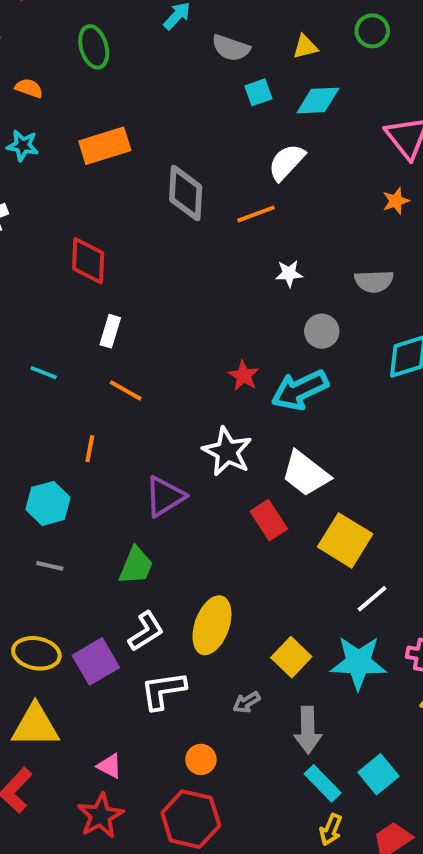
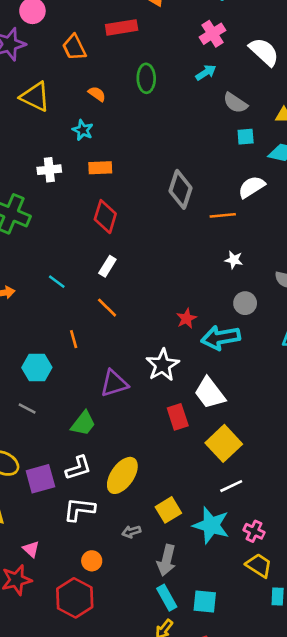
orange rectangle: (105, 146) -> (100, 168), moved, size x0.7
orange line: (90, 449) -> (74, 339), turned -42
cyan square: (379, 774) -> (205, 601), turned 30

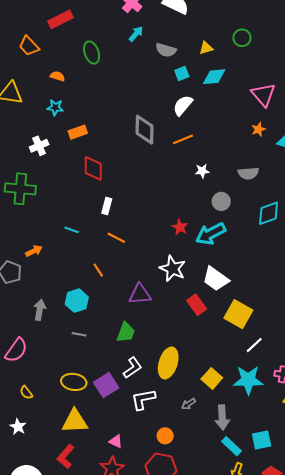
white semicircle: (252, 187) -> (183, 105), moved
purple triangle: (114, 383) -> (140, 294), turned 30

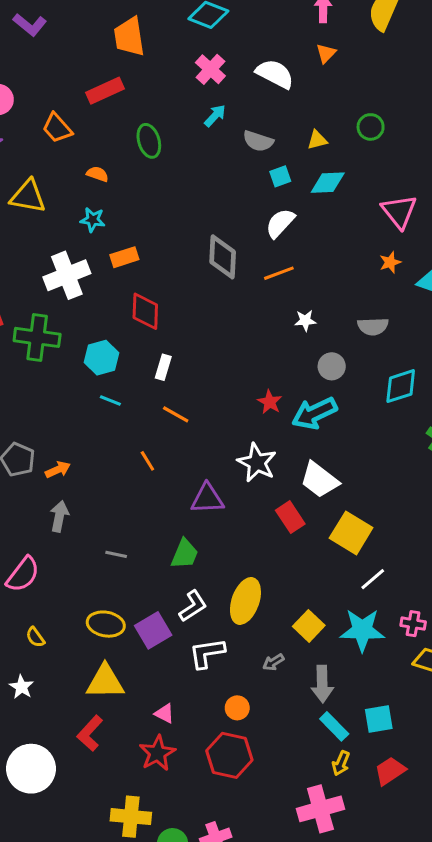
white cross: (39, 146) -> (67, 275), size x1.6
orange arrow: (34, 251) -> (58, 470), moved
cyan hexagon: (77, 301) -> (101, 358), moved

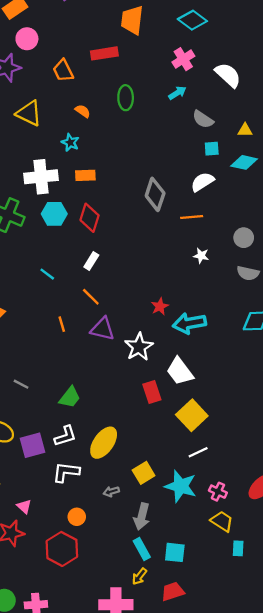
cyan hexagon: (101, 358) -> (54, 214), moved
gray circle: (332, 366) -> (244, 238), moved
purple triangle: (207, 499) -> (103, 329), moved

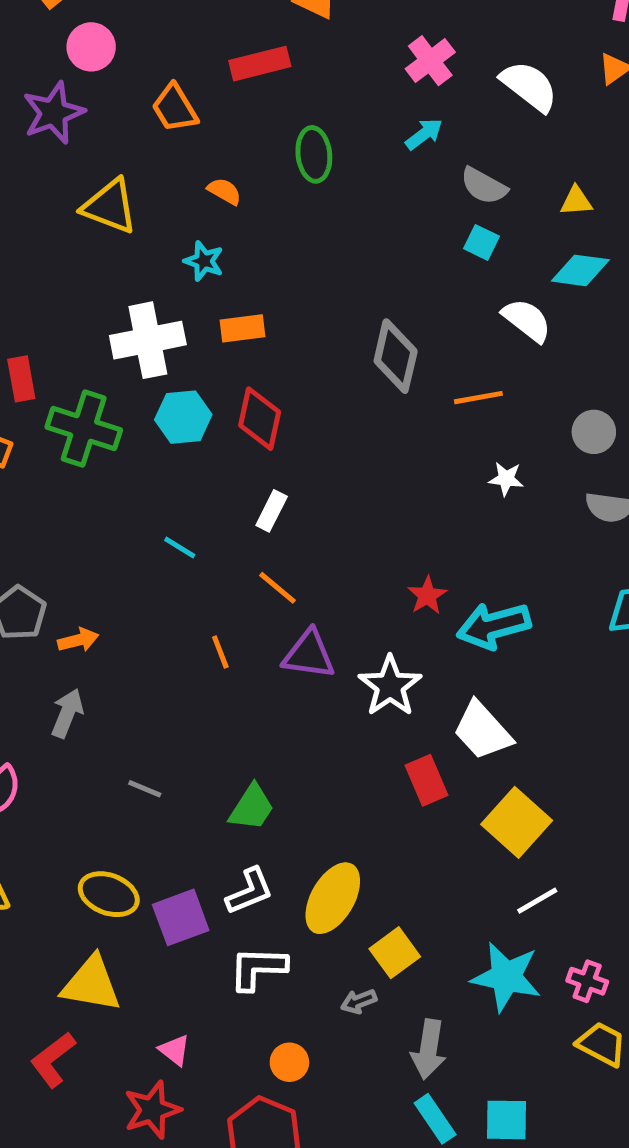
cyan square: (212, 149) -> (482, 242), moved, turned 35
white semicircle: (202, 182) -> (527, 320), moved, turned 75
yellow square: (144, 473) -> (395, 953), moved

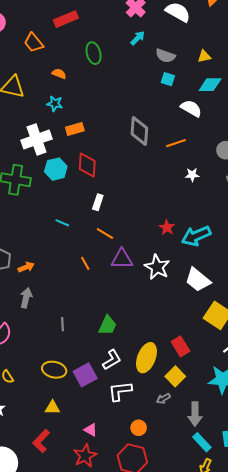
red rectangle: (427, 780) -> (181, 346), moved
gray line: (145, 789) -> (63, 324), turned 72
yellow triangle: (91, 984) -> (52, 408), size x0.6

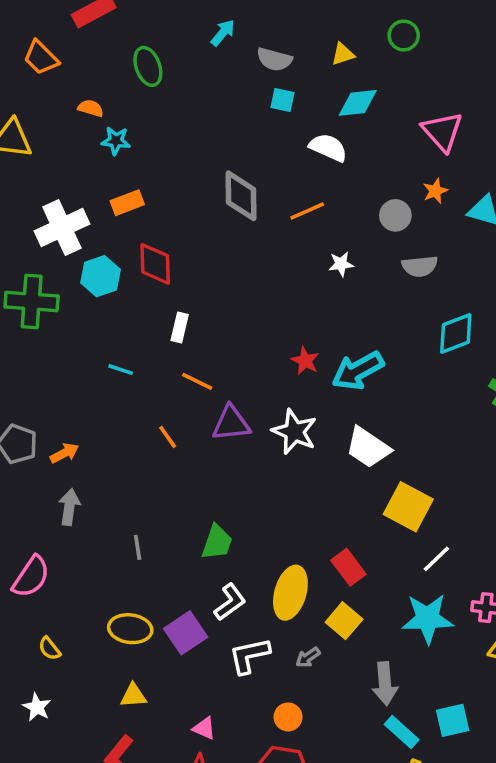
cyan star: (55, 104) -> (116, 141), moved
gray arrow: (163, 399) -> (308, 657), moved

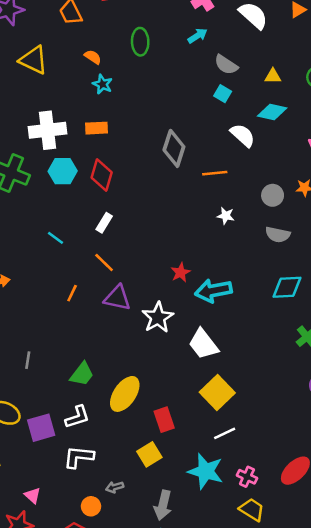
orange line: (168, 437) -> (72, 293), turned 42
yellow ellipse: (290, 593) -> (125, 394), moved
gray arrow: (308, 657) -> (115, 487), moved

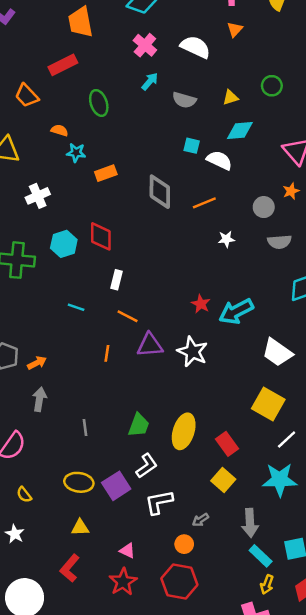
cyan square: (223, 94) -> (192, 146), moved
orange rectangle: (97, 128) -> (106, 173), moved
white cross: (48, 130) -> (38, 196), moved, size x0.7
white trapezoid: (203, 344) -> (277, 352), moved

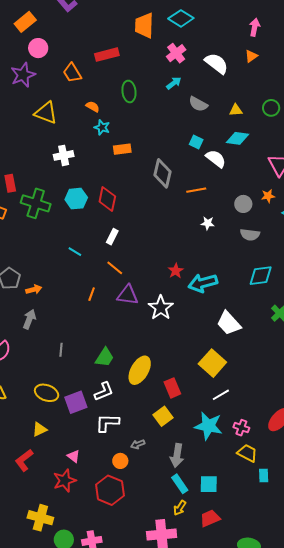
orange trapezoid: (80, 22) -> (144, 25), moved
yellow triangle: (80, 528) -> (40, 429), turned -35

